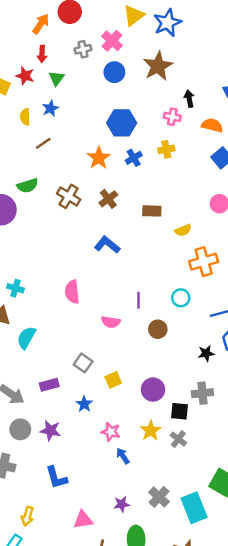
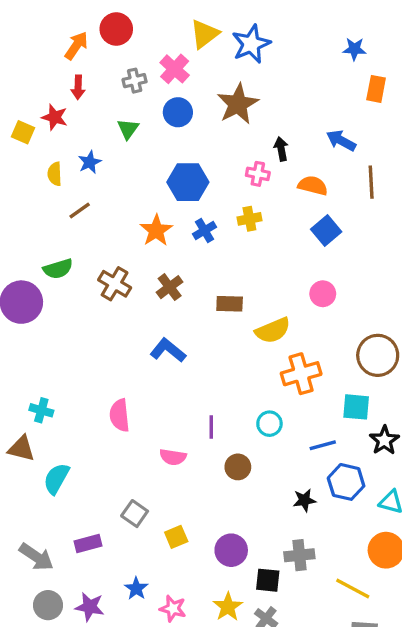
green triangle: (56, 78) -> (128, 129), moved
yellow semicircle: (183, 230) -> (273, 330), size x1.5
blue star: (84, 404) -> (136, 588), moved

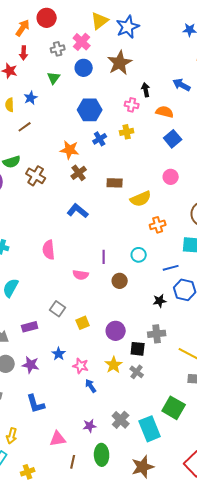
orange star: (156, 230) -> (70, 150), moved, turned -30
brown cross: (115, 284) -> (36, 176), moved
orange cross: (301, 374) -> (158, 225), size x0.7

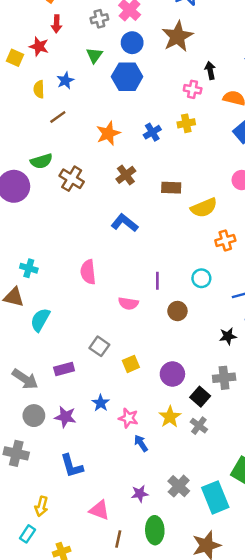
blue hexagon: (90, 110) -> (127, 77), moved
orange star: (70, 150) -> (108, 133), moved, turned -30
black square: (138, 349) -> (200, 397), turned 35
pink triangle: (58, 439) -> (99, 510), turned 30

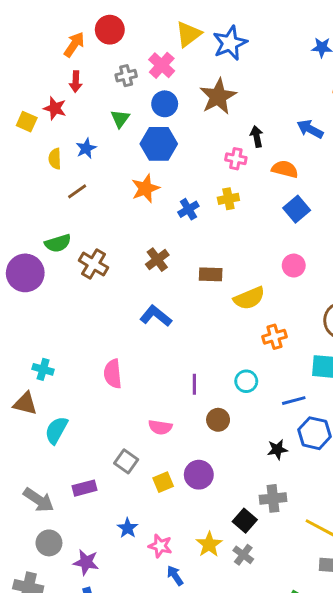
orange star: (108, 133) -> (145, 188), moved
pink semicircle: (128, 303) -> (160, 427), moved
purple circle: (172, 374) -> (199, 475), moved
purple star: (65, 417) -> (86, 562), moved

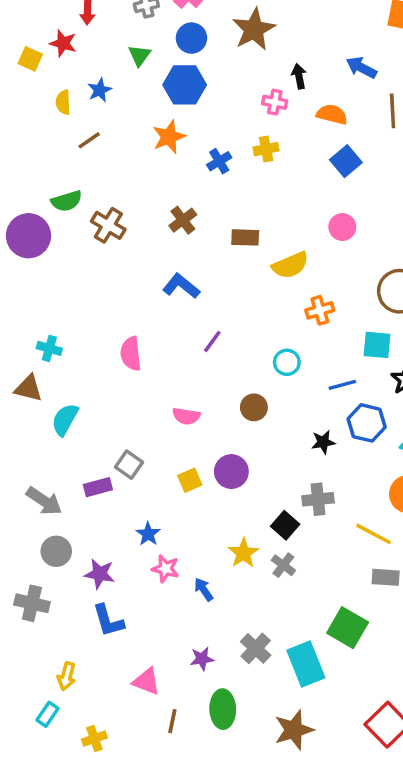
purple line: (194, 384) -> (212, 341), moved, turned 36
gray square: (126, 461) -> (129, 465), moved
pink star: (160, 546) -> (165, 569), moved

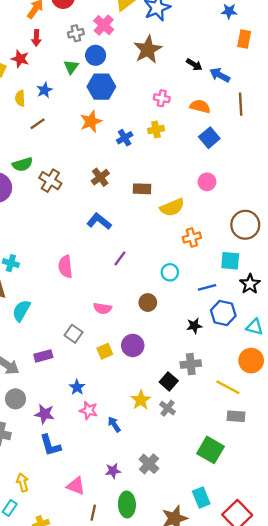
blue circle: (191, 38) -> (96, 55), moved
black arrow: (299, 76) -> (194, 65), moved, turned 133
gray square: (129, 465) -> (74, 334), moved
cyan rectangle: (306, 664) -> (201, 497), moved, size x0.7
yellow arrow: (67, 676) -> (22, 482), turned 150

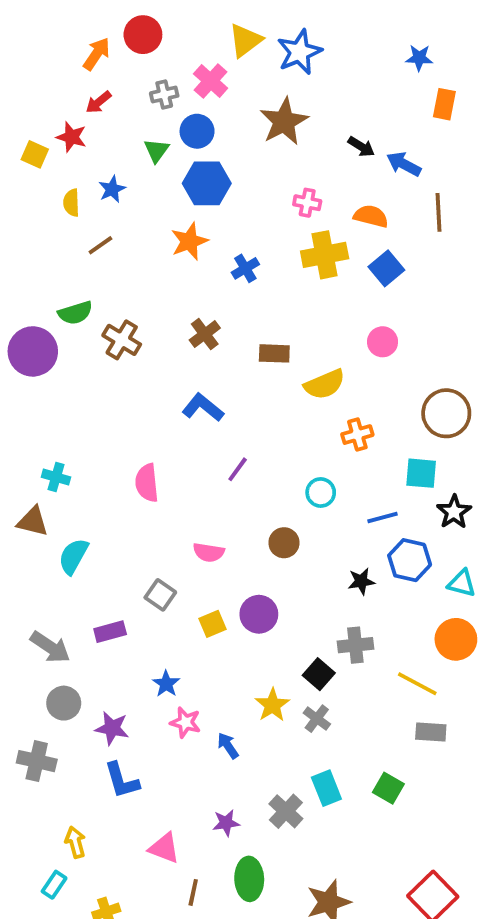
red arrow: (36, 38) -> (99, 102), turned 49
yellow cross: (156, 130) -> (325, 255), moved, size x1.6
green square: (210, 450) -> (388, 788), size x0.7
cyan rectangle: (201, 497) -> (326, 788), moved

